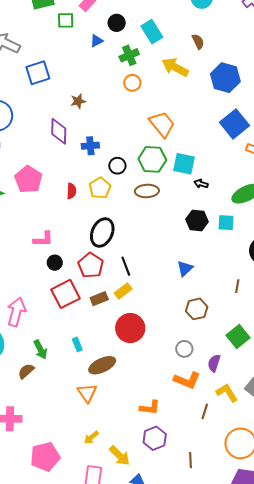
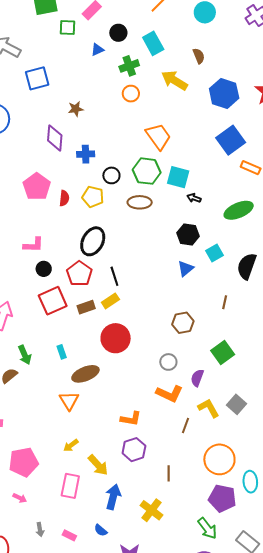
pink pentagon: (28, 179) -> (37, 187), moved
yellow pentagon: (100, 188) -> (93, 197), turned -30
cyan square: (226, 223) -> (214, 253), moved, turned -36
blue triangle: (185, 268) -> (186, 269), moved

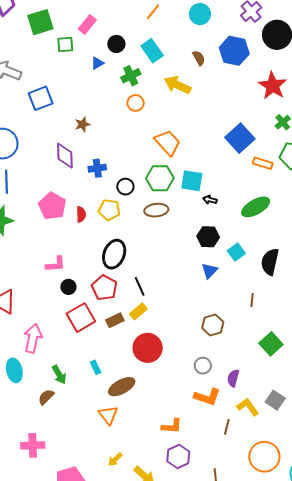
blue hexagon: (224, 93) -> (234, 51), moved
green square: (223, 353) -> (271, 344), moved

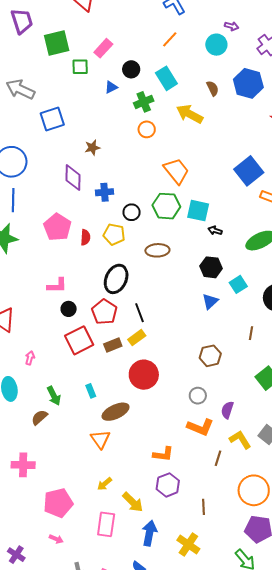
brown ellipse: (156, 210) -> (157, 250), moved
pink arrow: (33, 338) -> (30, 358), size x0.5

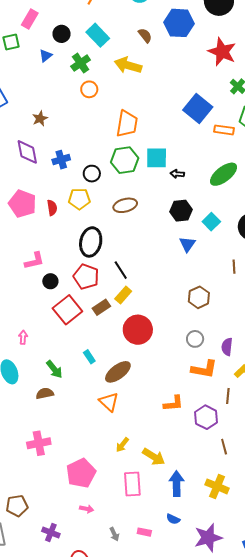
orange trapezoid: (176, 171) -> (127, 124), turned 60
brown semicircle: (39, 417) -> (45, 393), turned 42
purple hexagon: (168, 485) -> (206, 417), moved

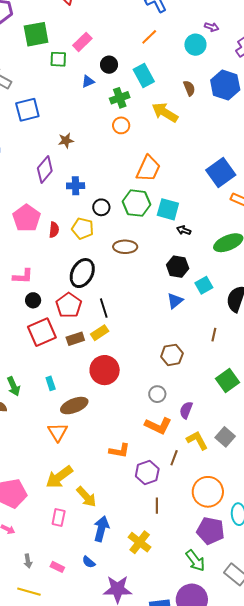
purple diamond: (27, 152) -> (45, 169), turned 36
yellow arrow: (122, 445) -> (59, 477), size x1.8
pink rectangle: (132, 484) -> (59, 517), size x0.7

